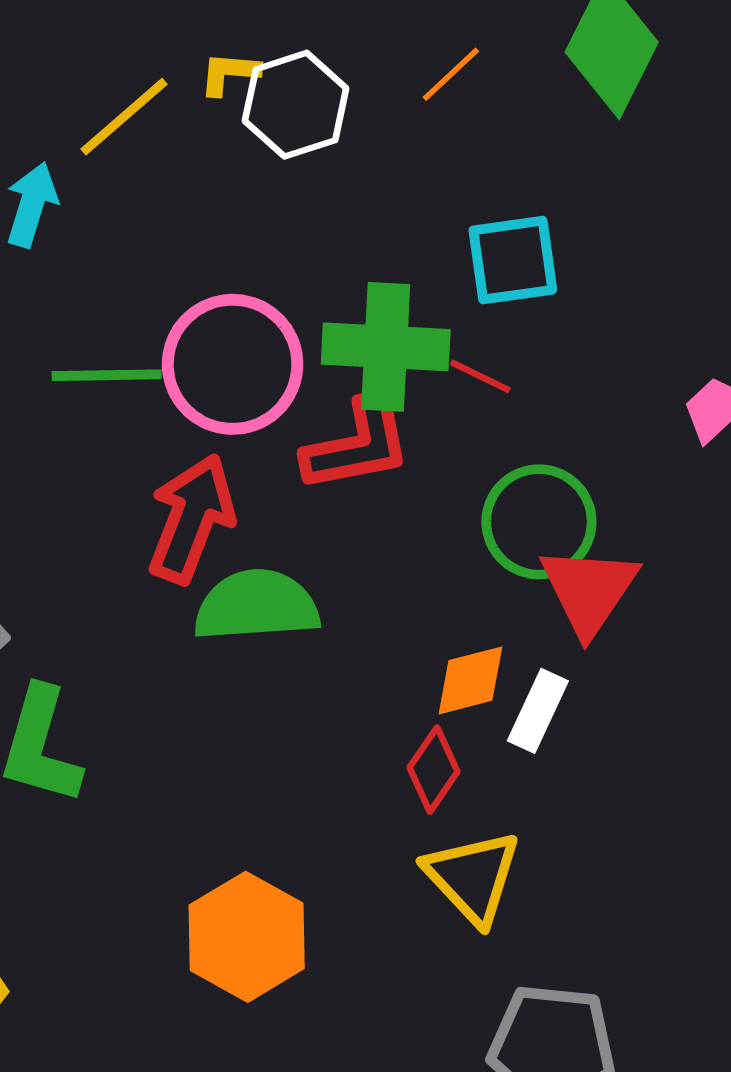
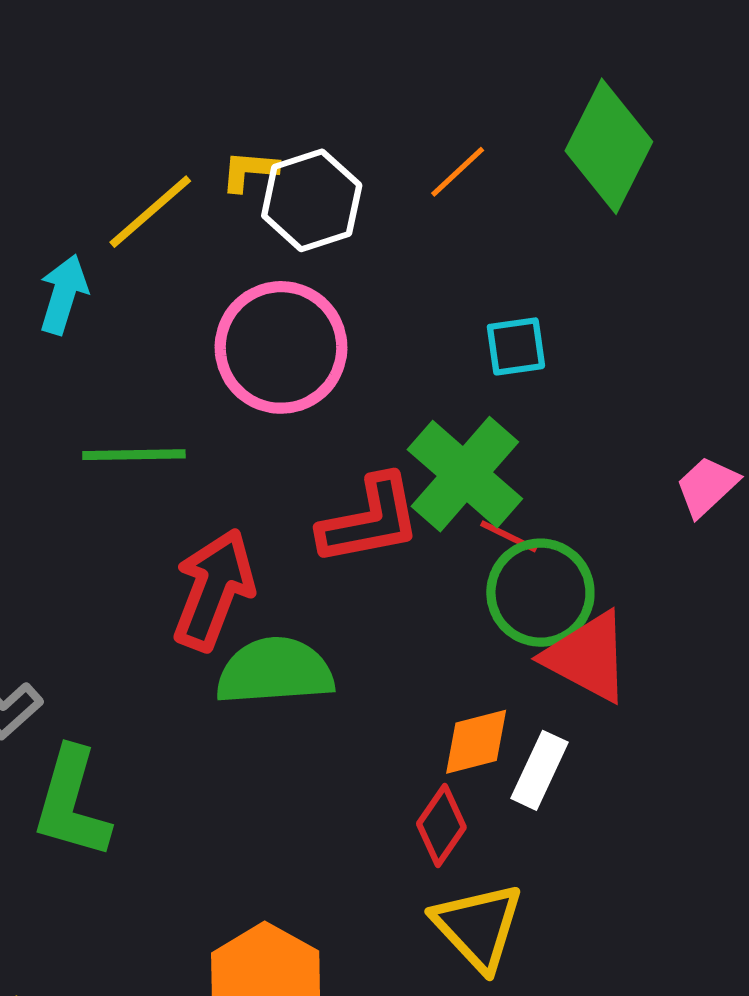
cyan square: (513, 260) -> (516, 346), size x0.7
green cross: (386, 347) -> (465, 474), moved, turned 38
pink circle: (233, 364) -> (281, 347), moved
red line: (480, 376) -> (509, 536), moved
red triangle: (589, 590) -> (587, 657), turned -36

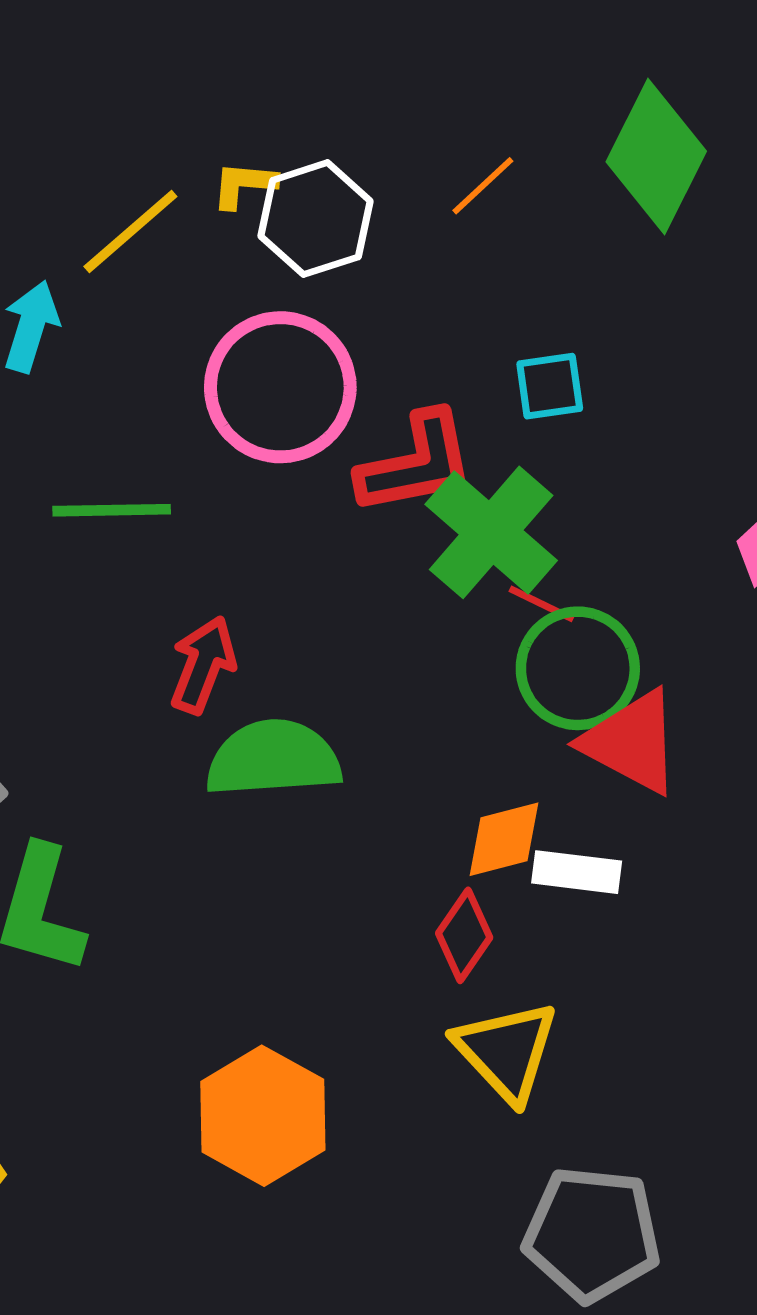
red L-shape: (370, 520) -> (416, 463), moved
red arrow: (214, 590) -> (203, 665), size x0.7
white rectangle: (539, 770) -> (577, 872), turned 72

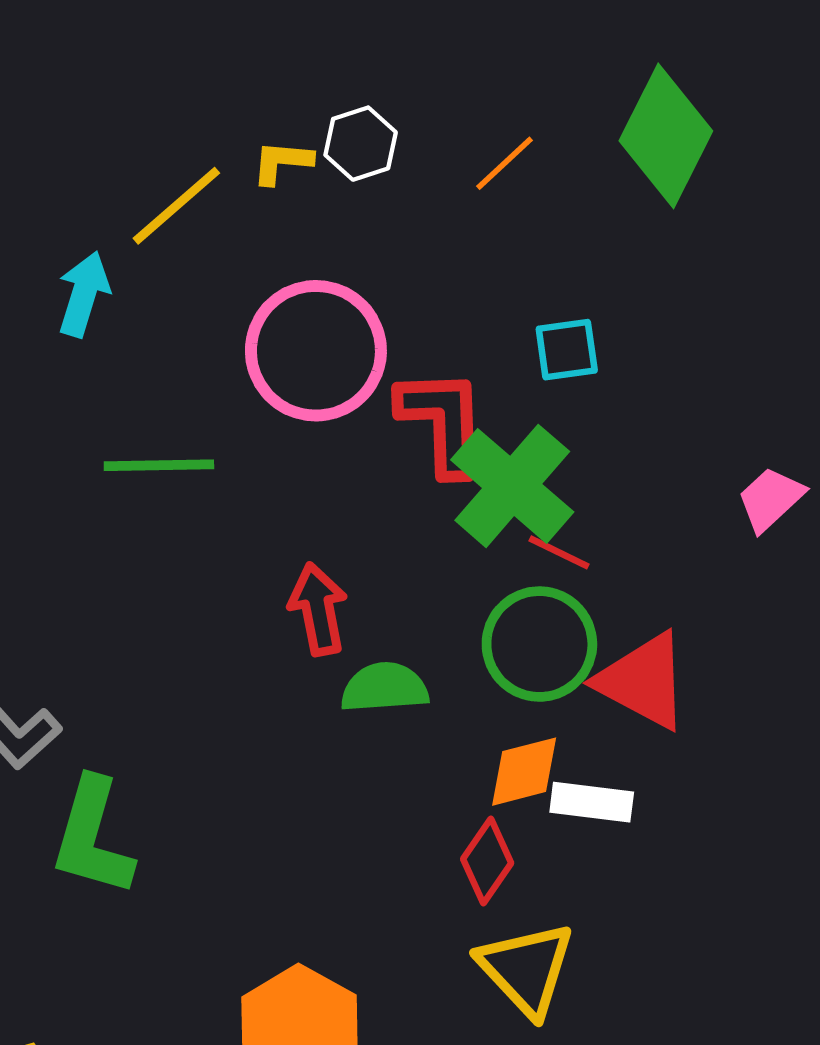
white hexagon: (315, 219) -> (361, 144), moved, size x0.7
red L-shape: (416, 463) -> (442, 422), turned -81
red arrow: (203, 665) -> (318, 609), moved, turned -32
green circle: (578, 668) -> (539, 644), moved
green semicircle: (273, 758) -> (385, 688), moved, size x0.7

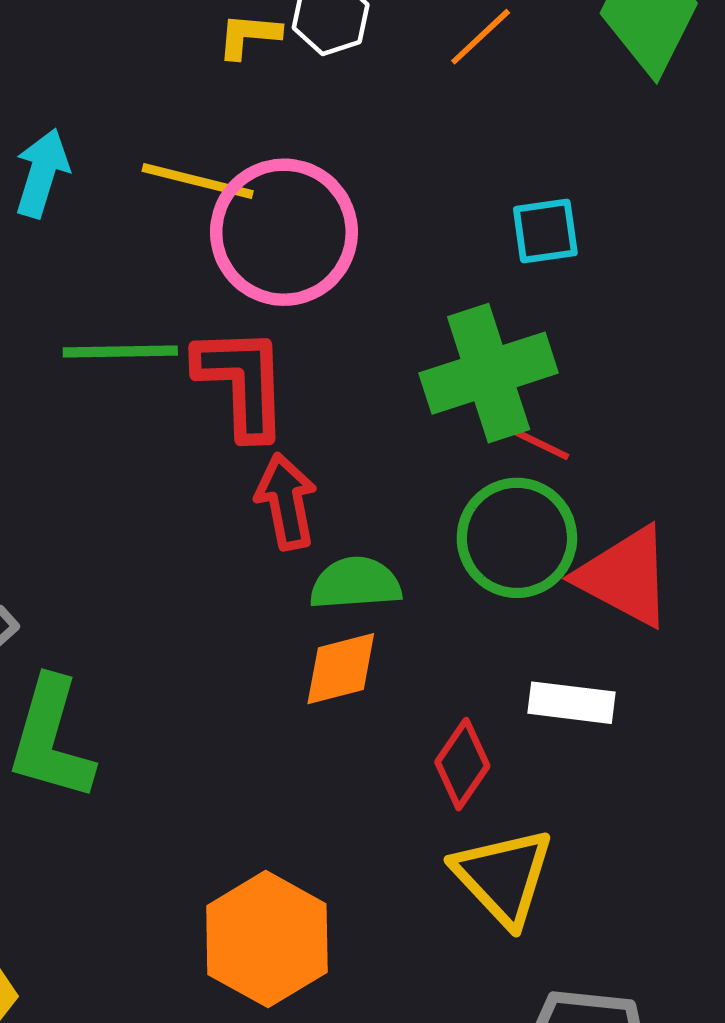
yellow line: (176, 206) -> (198, 181), moved, turned 55
red L-shape: (442, 422) -> (242, 382), moved
green cross: (512, 486) -> (489, 373), turned 31
orange diamond: (524, 772) -> (341, 669), moved

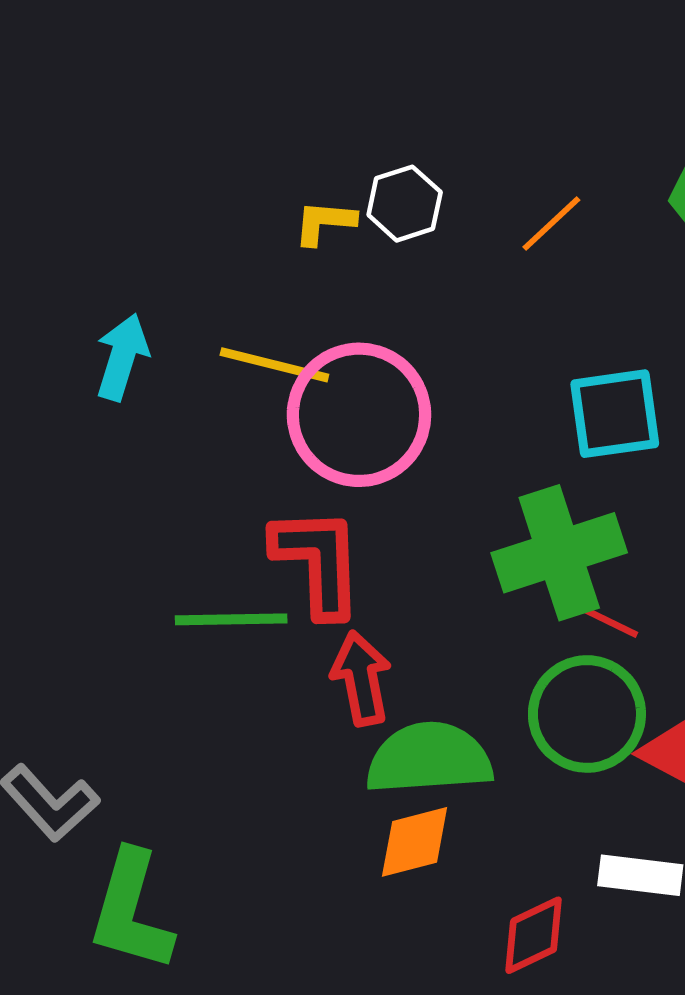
cyan square: (545, 231) -> (615, 414), size x1.4
green line: (120, 351) -> (231, 619), moved
green semicircle: (356, 583) -> (429, 758), size x1.4
red diamond: (462, 764) -> (534, 935), turned 30

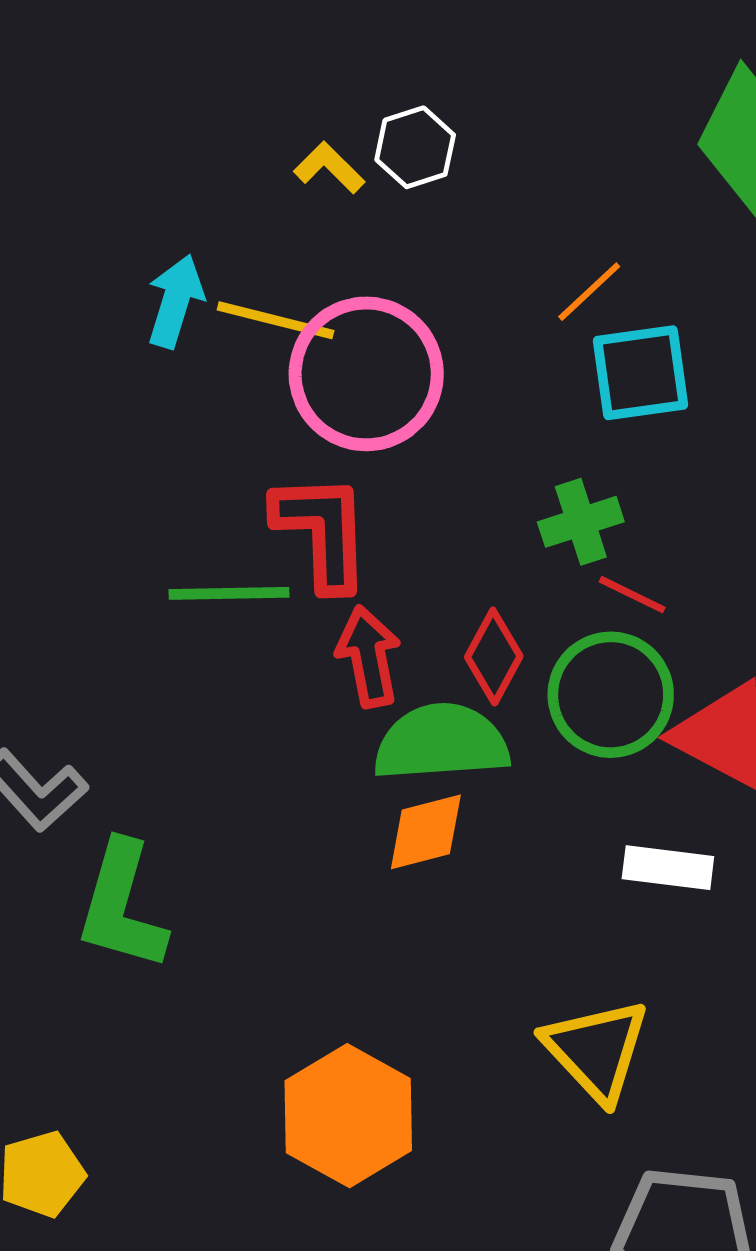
yellow L-shape: (325, 222) -> (329, 168), turned 40
orange line: (551, 224) -> (589, 292), moved
cyan arrow: (122, 357) -> (175, 301), moved
green cross: (559, 553) -> (581, 522), size x0.6
red diamond: (534, 935) -> (494, 657), moved, turned -36

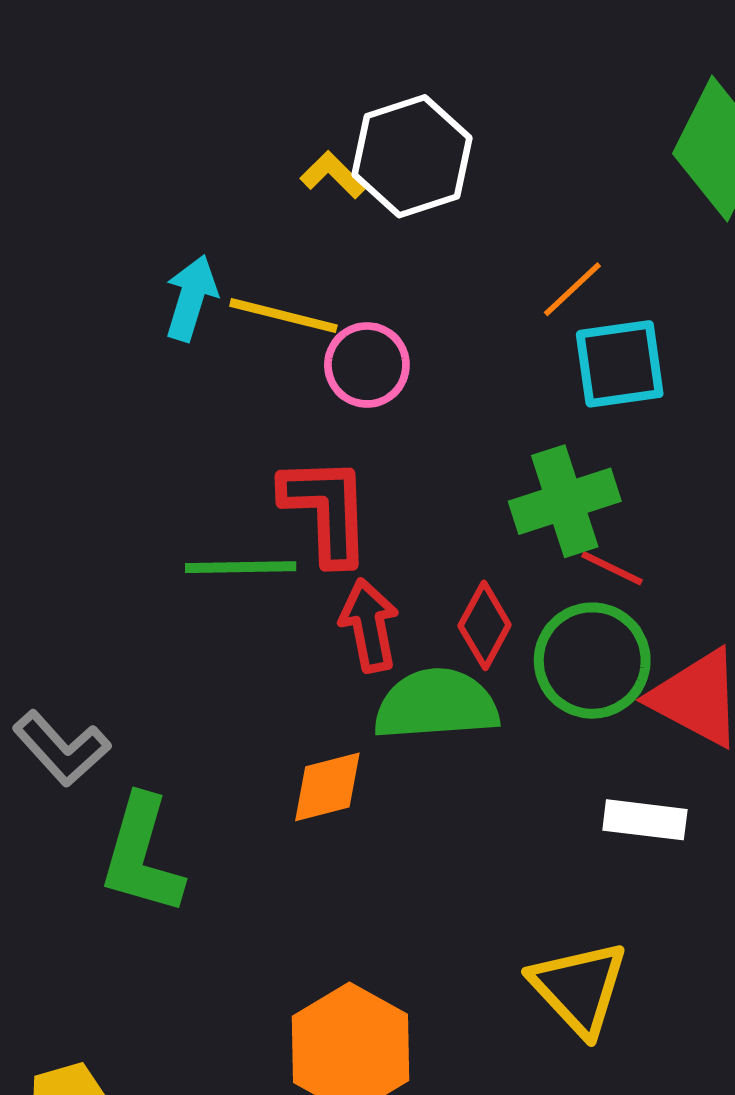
white hexagon: (415, 147) -> (412, 156), size x1.6
pink circle: (366, 374) -> (367, 365), size x0.6
green cross: (581, 522) -> (565, 501), size x1.4
orange diamond: (426, 832) -> (327, 787), moved

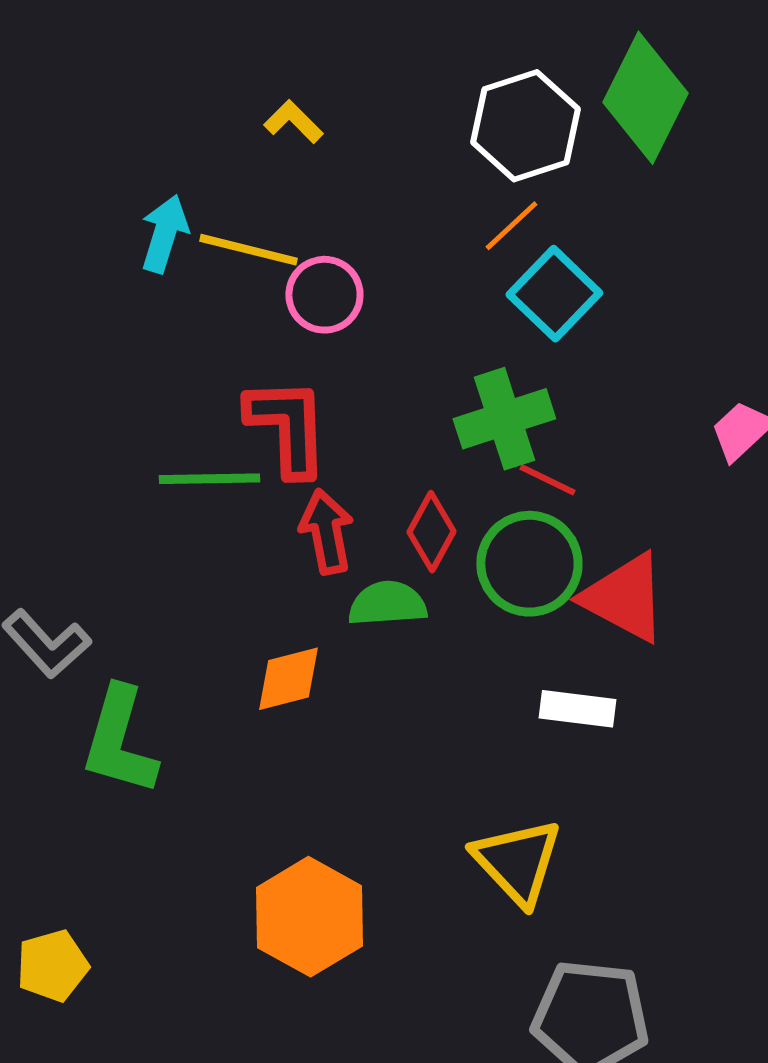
white hexagon: (412, 156) -> (525, 126), moved
cyan square: (620, 364) -> (554, 294), turned -38
green semicircle: (436, 704) -> (387, 604), size x0.7

